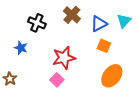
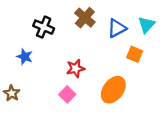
orange square: (104, 46) -> (135, 54), moved
red star: (64, 58) -> (75, 68), size x0.7
orange ellipse: (112, 76) -> (113, 90), moved

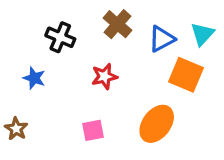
orange square: (135, 54) -> (186, 75), size x1.5
red star: (75, 68) -> (104, 76), moved
pink square: (67, 94) -> (93, 130), turned 35

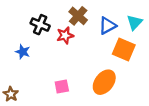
red star: (104, 76) -> (65, 35), moved
brown star: (16, 129) -> (11, 94), moved

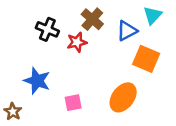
cyan triangle: (135, 22) -> (153, 15), moved
blue star: (23, 52) -> (37, 81), moved, size x1.5

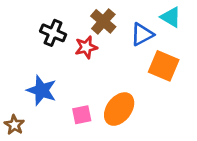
cyan triangle: (153, 15) -> (171, 17), turned -42
orange ellipse: (123, 97) -> (119, 109), moved

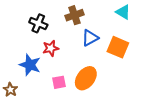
brown cross: (103, 21) -> (74, 15), turned 30
blue triangle: (142, 34) -> (90, 38), moved
red star: (86, 47) -> (51, 48), moved

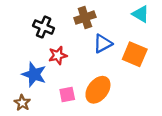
brown star: (10, 90) -> (22, 103), moved

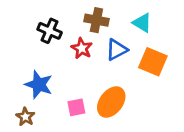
cyan triangle: (141, 14) -> (142, 23), moved
brown cross: (85, 18) -> (96, 20), turned 30
red star: (58, 55) -> (82, 48), moved, turned -30

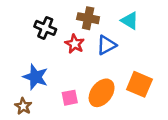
orange square: (153, 62) -> (139, 84), moved

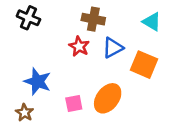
cyan triangle: (130, 21) -> (152, 22), moved
black cross: (45, 28) -> (28, 18), moved
orange square: (139, 84) -> (144, 65), moved

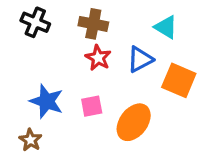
brown cross: (93, 19) -> (93, 24), moved
cyan triangle: (152, 22) -> (166, 27), moved
pink square: (74, 104) -> (92, 106), moved

